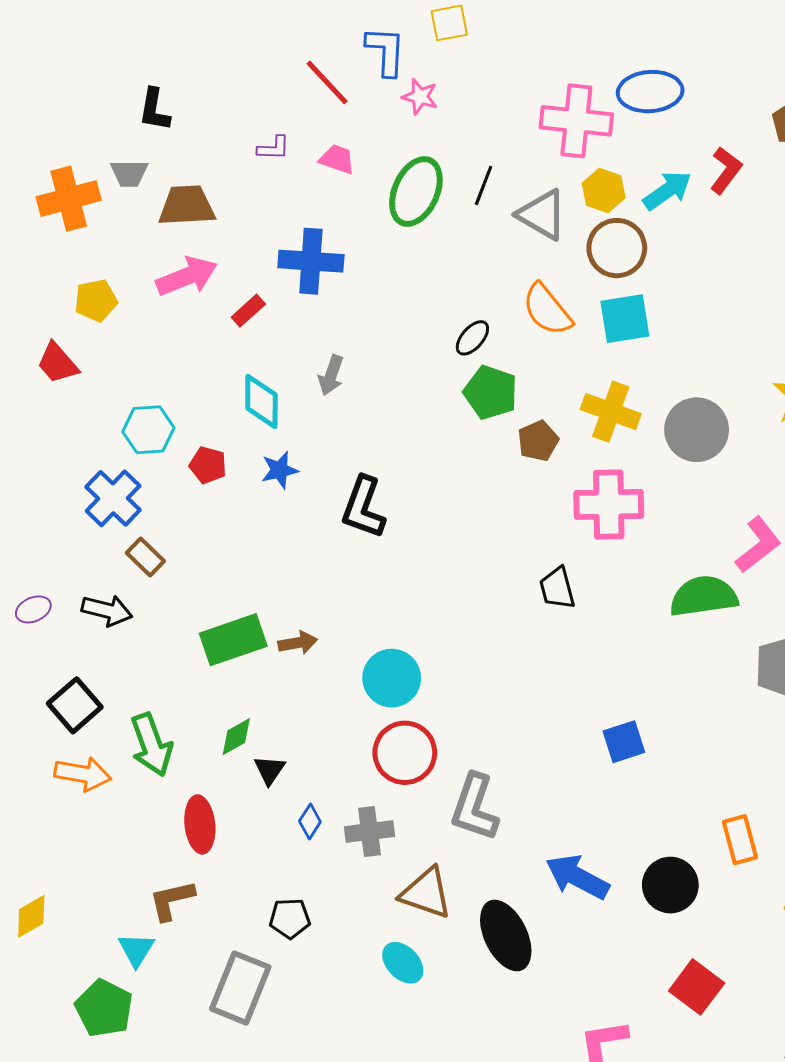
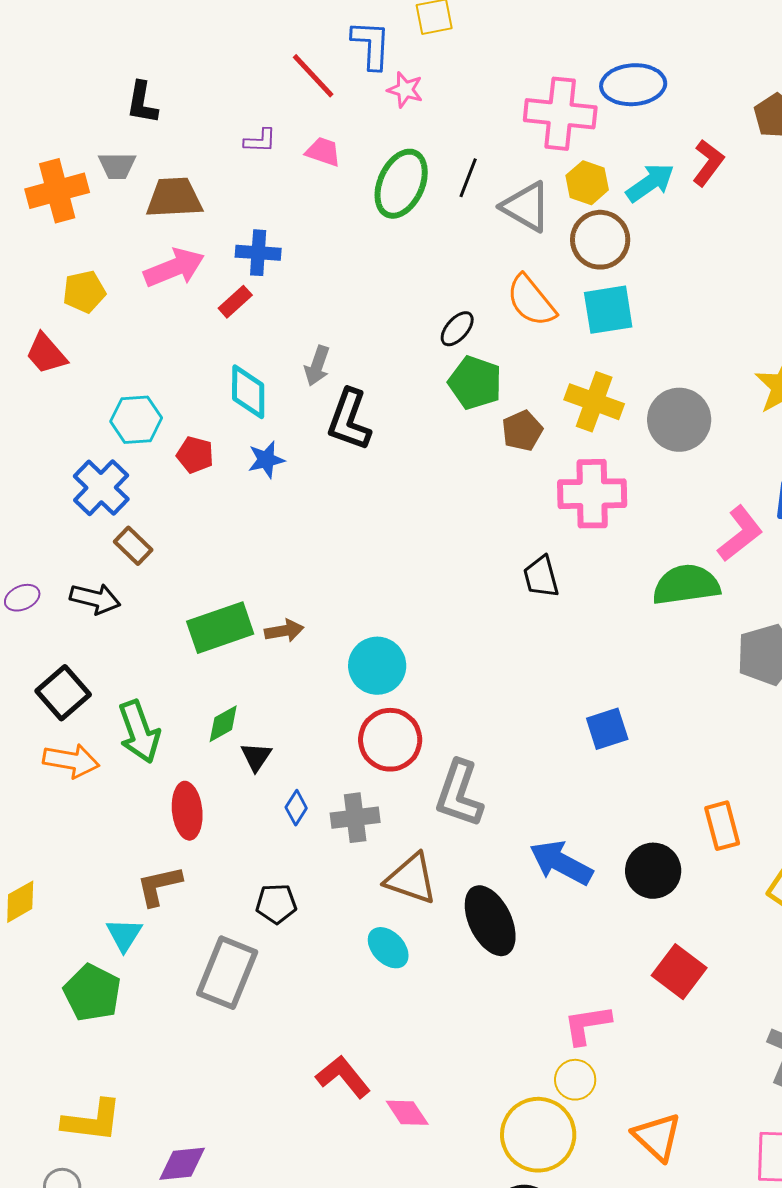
blue cross: (311, 261) -> (258, 253), moved, size x0.7
black L-shape: (363, 507) -> (349, 420), moved

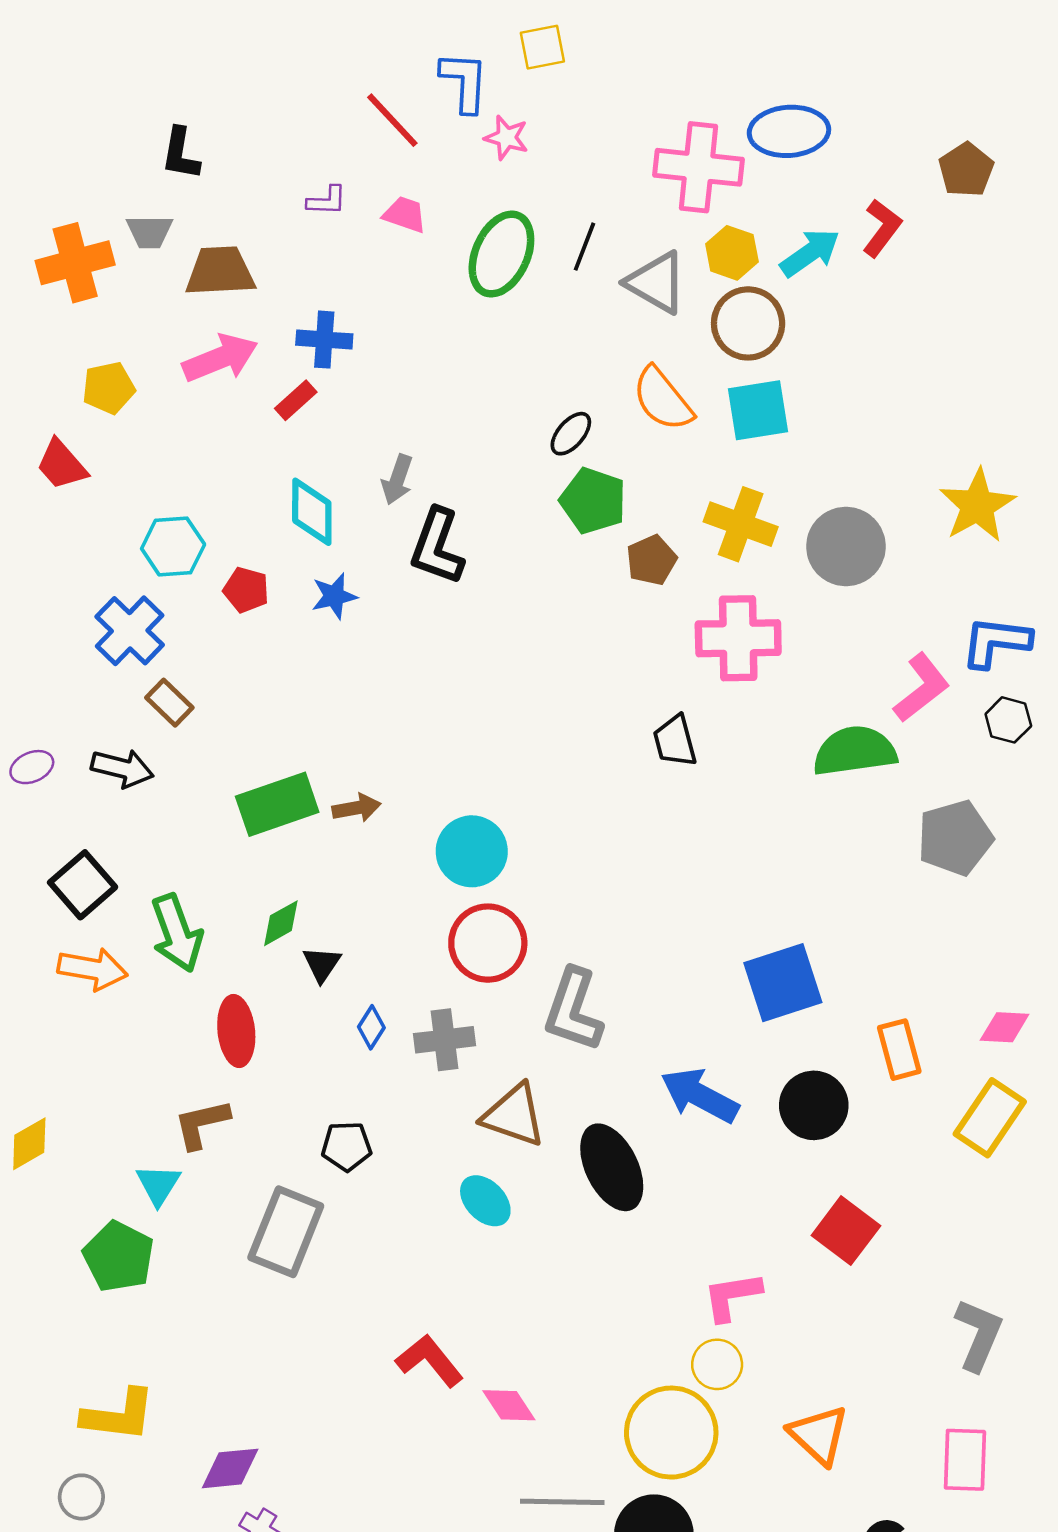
blue square: (607, 729) -> (783, 983), moved, size x1.5

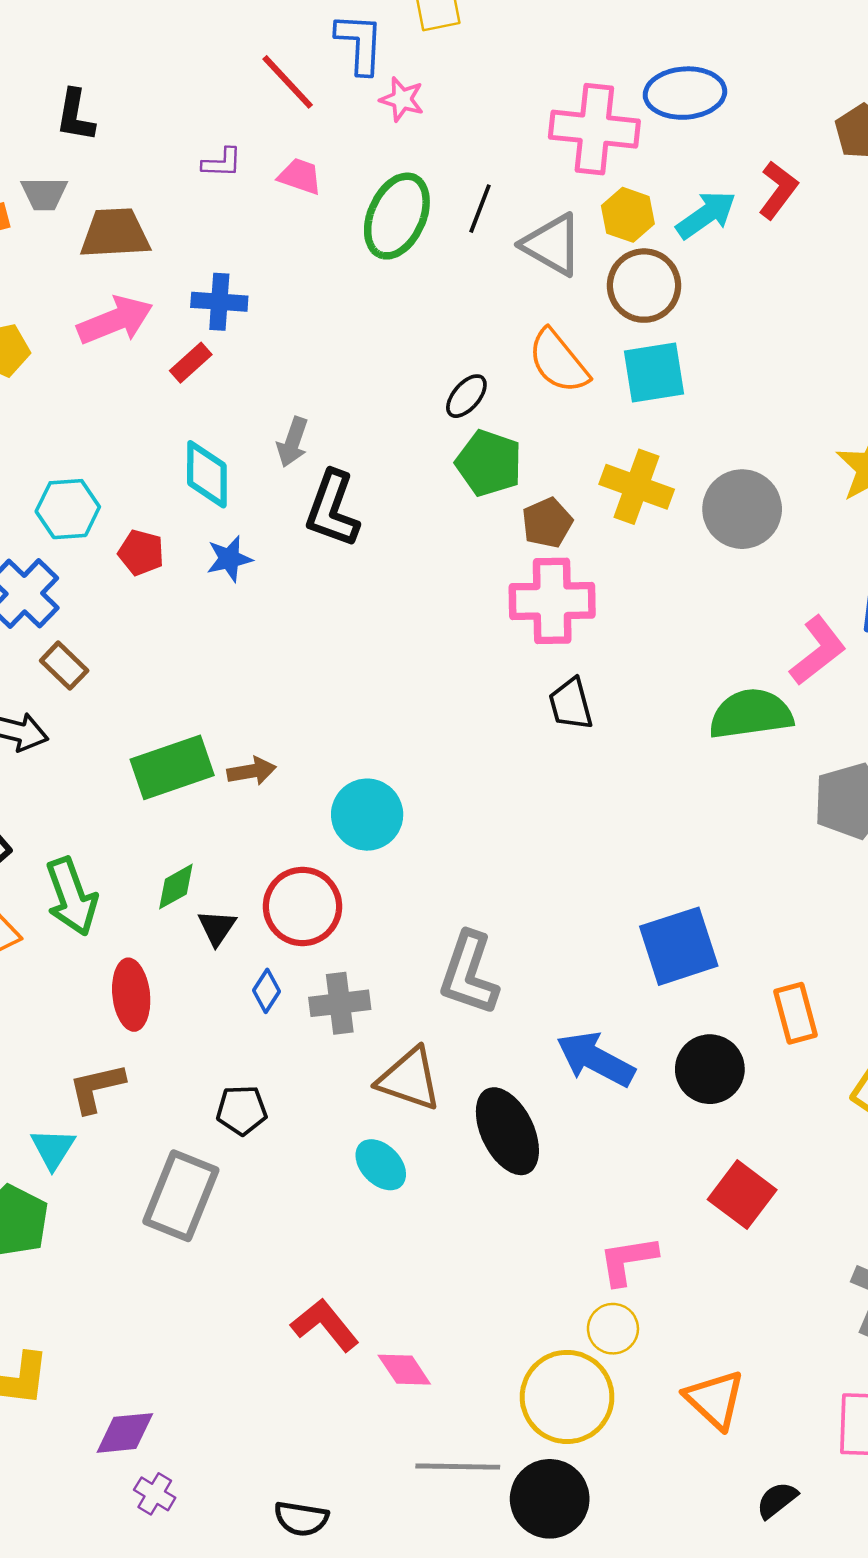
pink cross: (738, 638) -> (552, 601), moved
red circle: (488, 943) -> (303, 906), moved

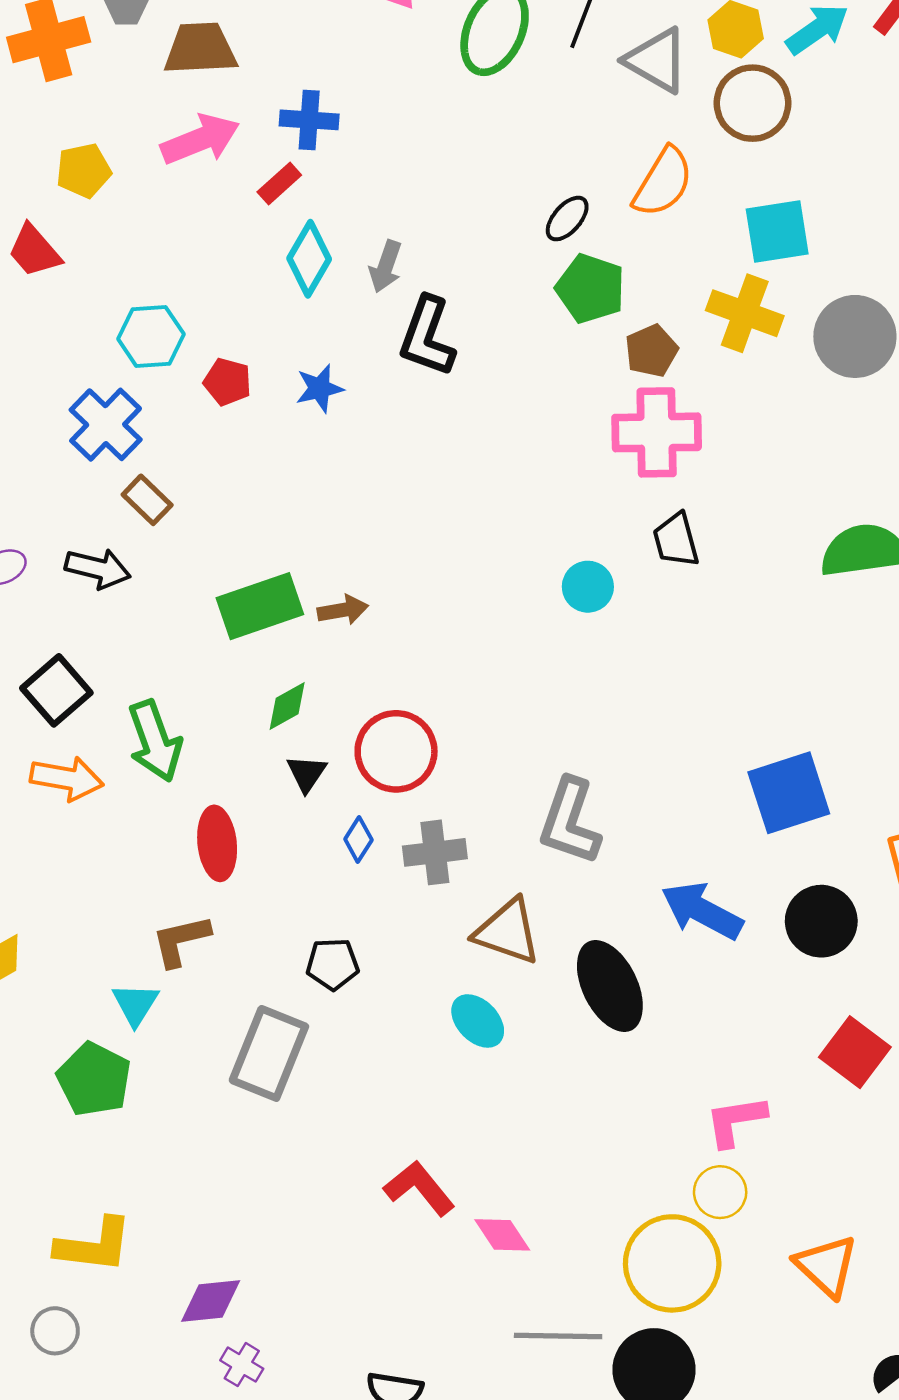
orange semicircle: (558, 361) -> (663, 182), turned -110
cyan square: (654, 372) -> (777, 231), moved
cyan diamond: (207, 474) -> (309, 259), moved, turned 30
cyan circle: (367, 815) -> (588, 587), moved, size x0.7
green diamond: (176, 887) -> (287, 706), moved

